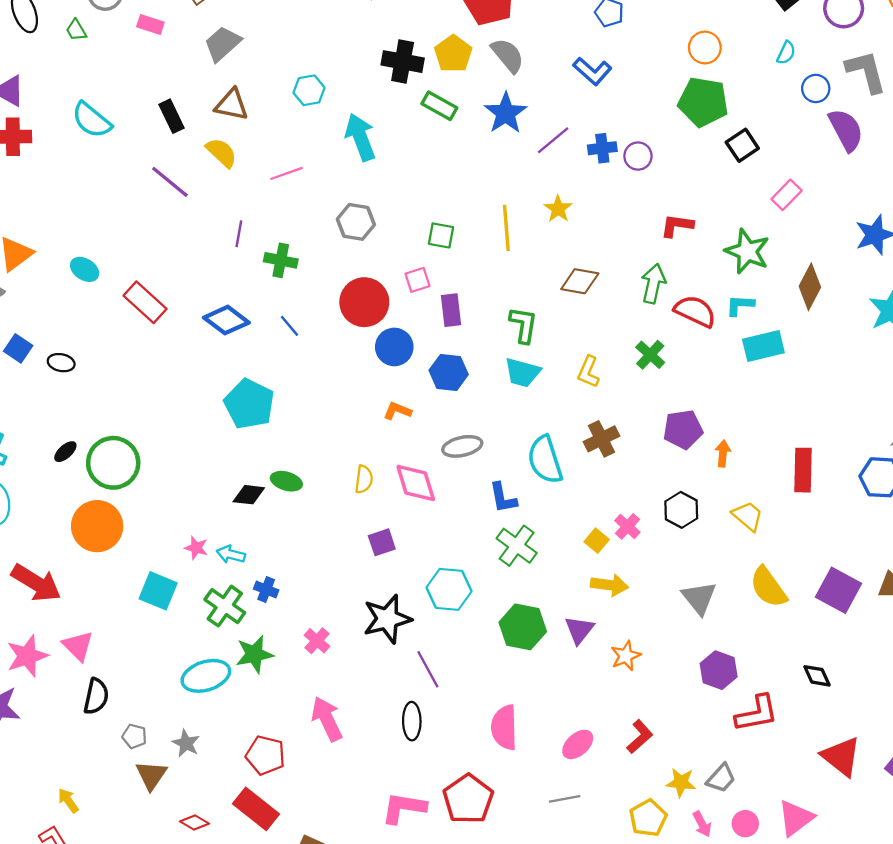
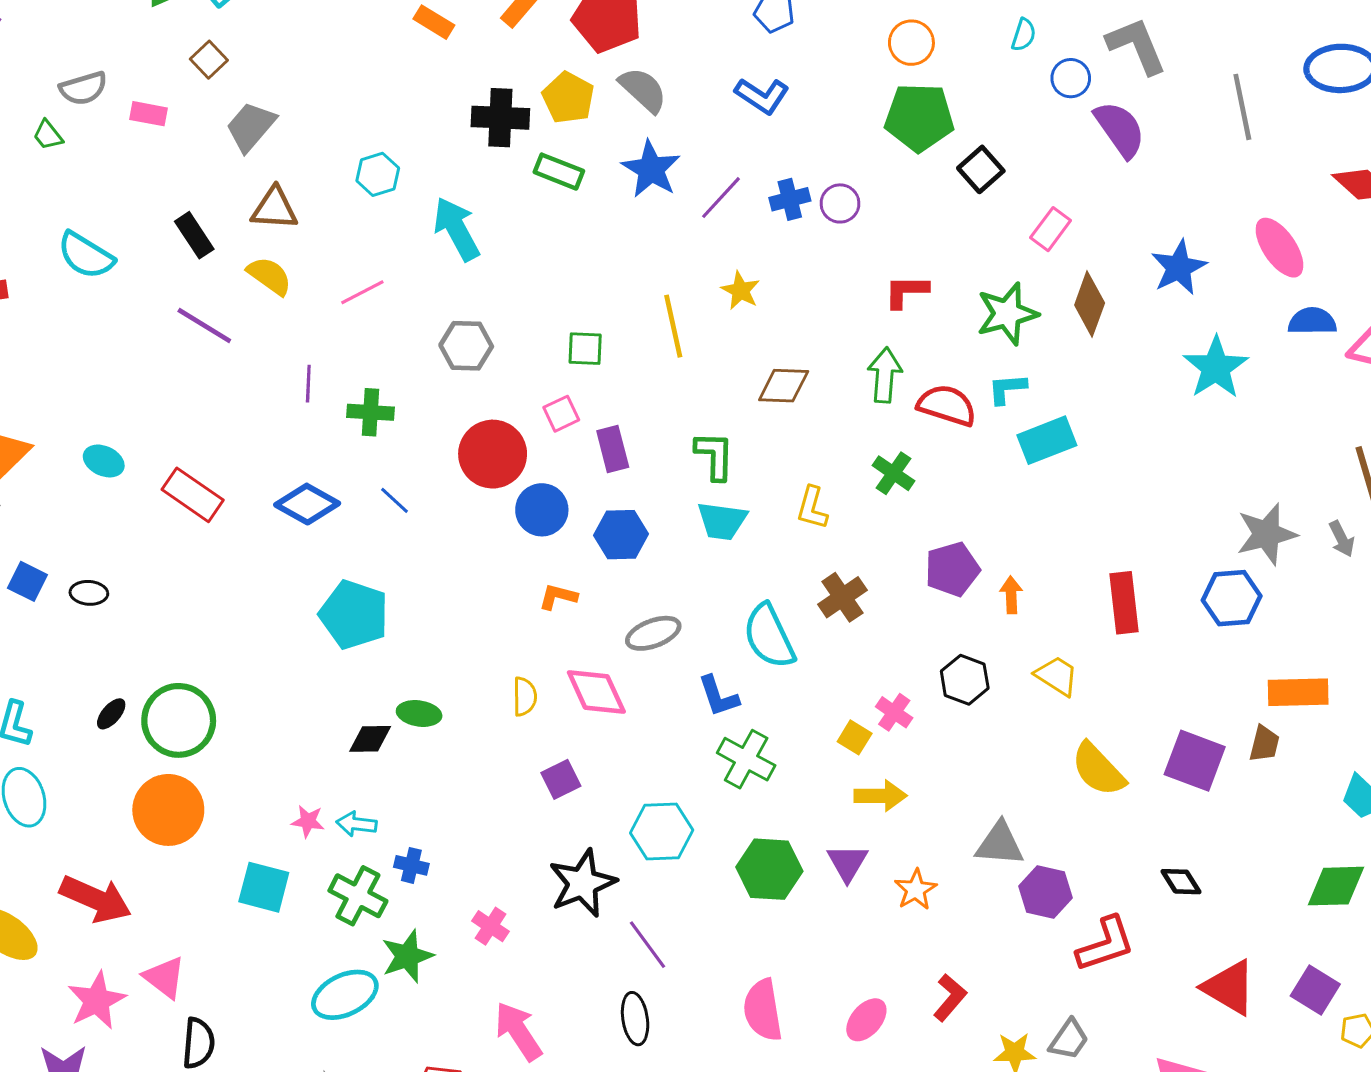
green star: (747, 251) -> (1007, 314), turned -30
brown diamond: (810, 287) -> (1090, 304), moved
gray triangle: (699, 598) -> (1000, 844), moved, turned -39

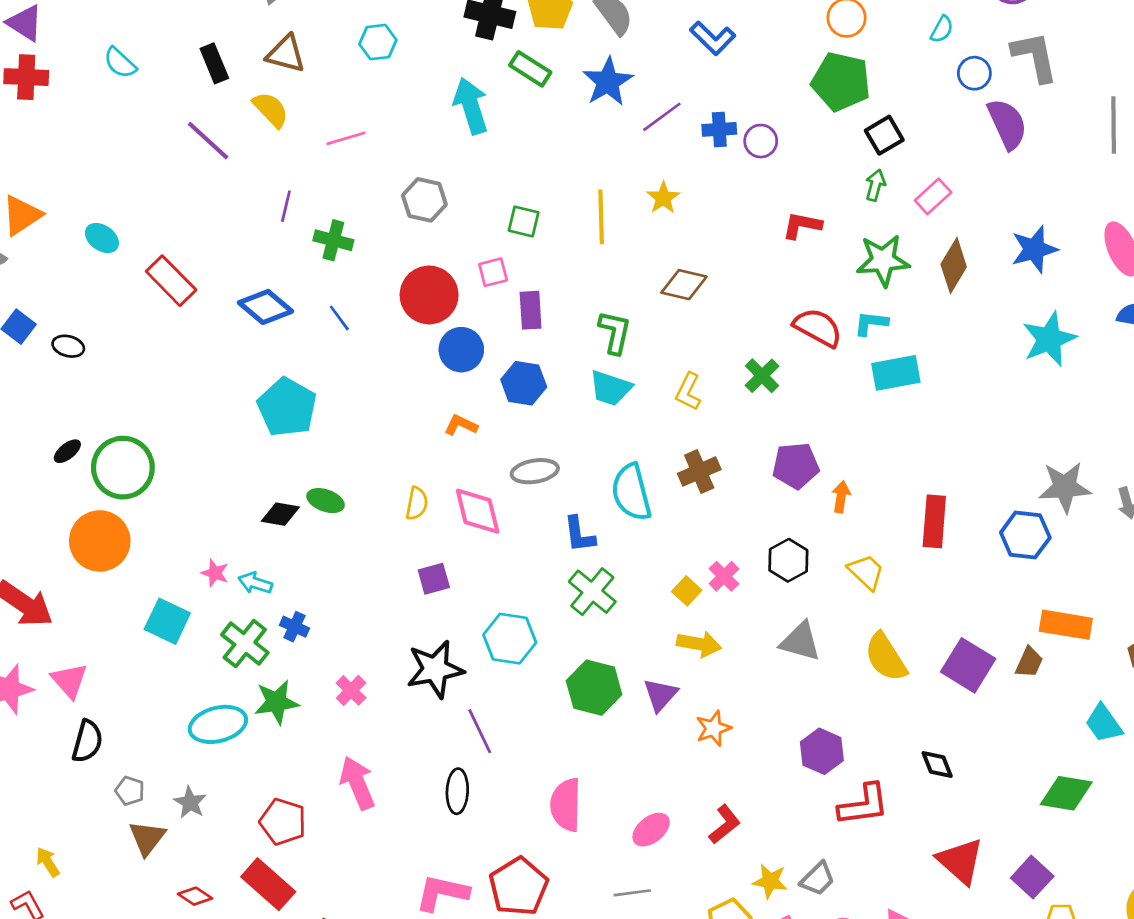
cyan arrow: (457, 229) -> (471, 106), moved
cyan semicircle: (86, 255) -> (120, 63), size x0.7
green arrow: (885, 375) -> (875, 185), moved, size x0.7
gray triangle: (1000, 844) -> (800, 642), moved

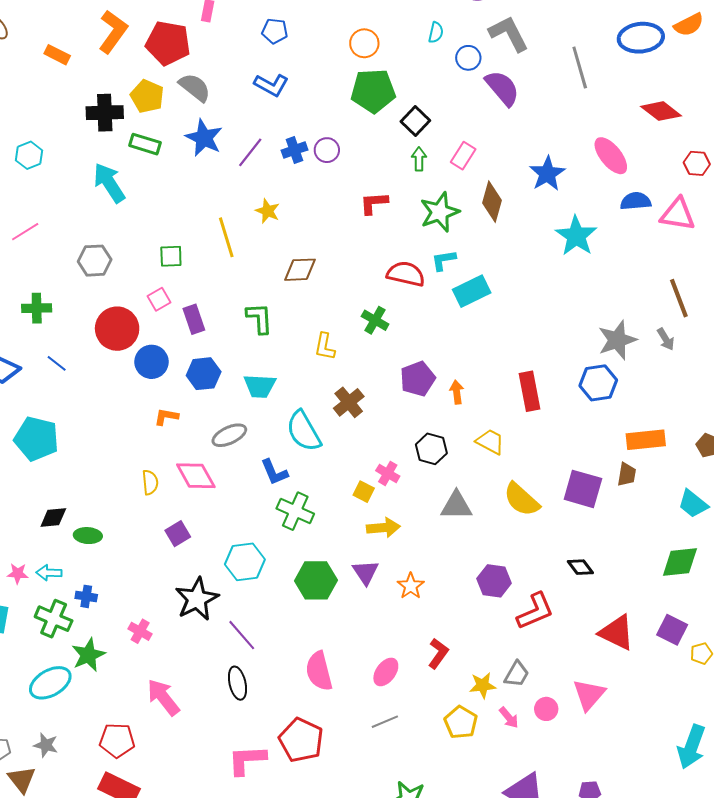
cyan trapezoid: (611, 388) -> (260, 386), moved
green ellipse: (326, 501) -> (88, 536), moved

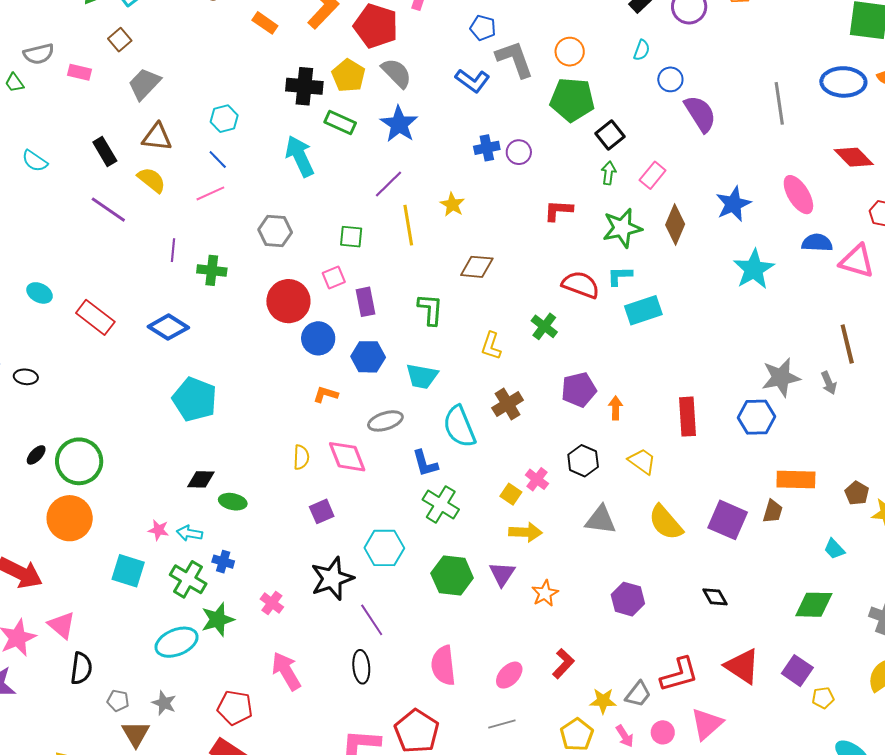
gray L-shape: (509, 34) -> (515, 59), moved
purple line: (250, 152) -> (389, 184), moved
blue line: (57, 363) -> (218, 160), moved
cyan trapezoid: (693, 504) -> (834, 549), size x0.7
red L-shape: (535, 611) -> (679, 675), moved

